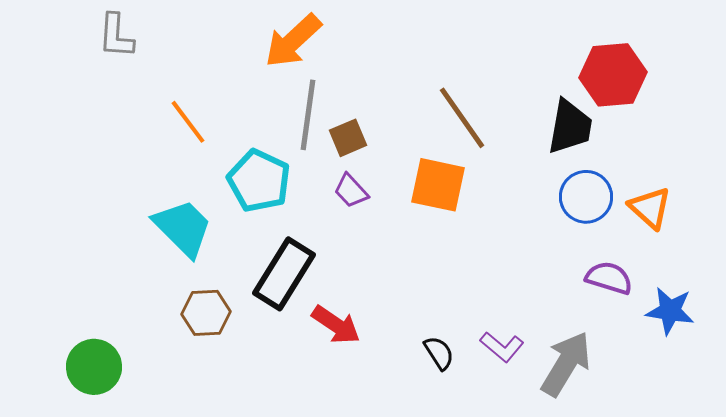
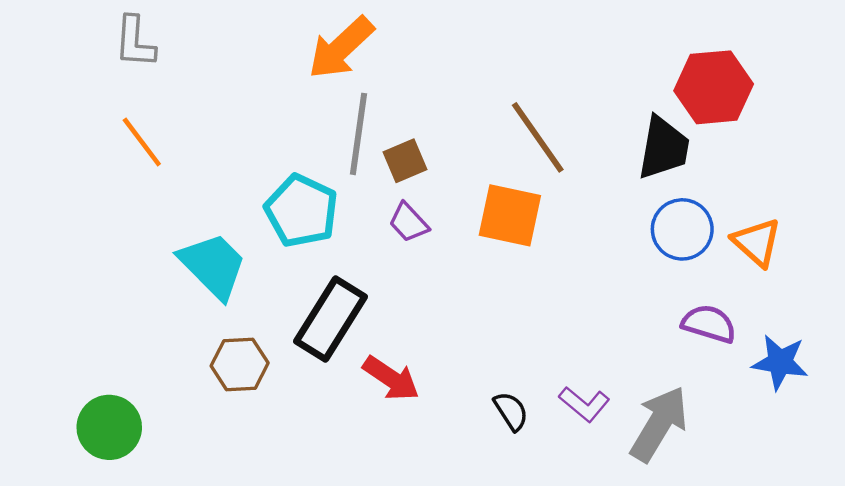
orange line: (188, 122) -> (142, 142), moved

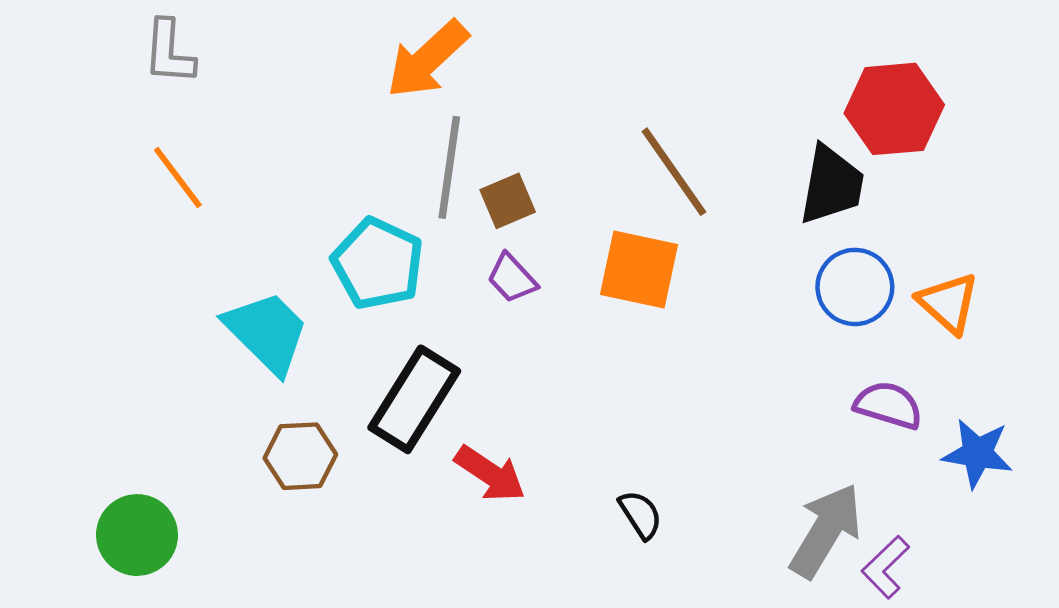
purple L-shape: (584, 404) -> (886, 567), moved, turned 96

